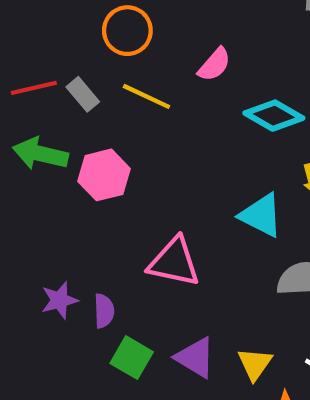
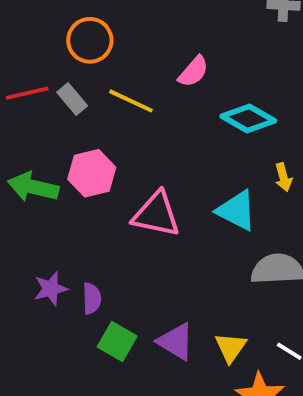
orange circle: (127, 31) -> (90, 40), moved
green arrow: (40, 154) -> (33, 187), moved
pink triangle: (174, 262) -> (156, 214), moved

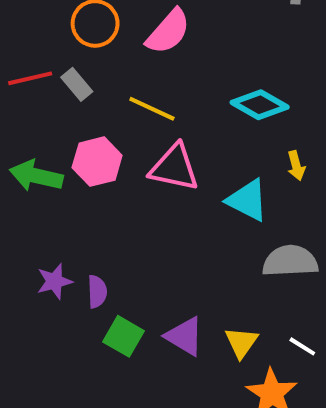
pink semicircle: (193, 72) -> (168, 32), moved, size x1.4
yellow line: (131, 101) -> (152, 109), moved
pink triangle: (156, 214) -> (174, 168), moved

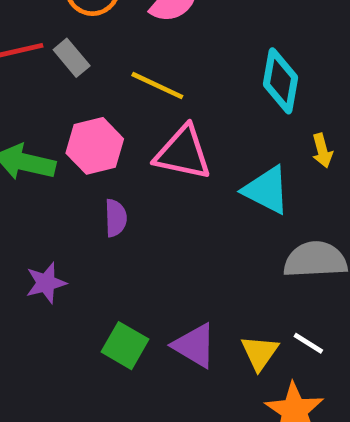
cyan diamond: (260, 105) -> (280, 81), turned 70
purple semicircle: (97, 292) -> (116, 218), moved
white line: (302, 346) -> (308, 343), moved

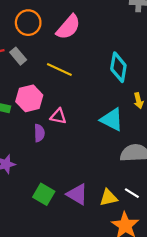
pink triangle: (183, 153) -> (58, 116), moved, size x0.6
yellow triangle: (260, 353) -> (108, 198), turned 42

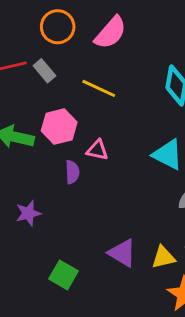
green square: (44, 194) -> (64, 275), moved

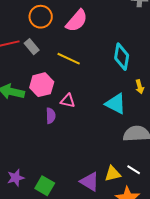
purple star: (28, 213) -> (16, 178), moved
purple triangle: (122, 253) -> (90, 182), moved

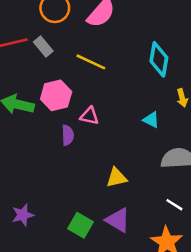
cyan triangle: (116, 104) -> (151, 120), size x0.6
yellow triangle: (113, 174) -> (117, 178), moved
green square: (45, 186) -> (81, 225), moved

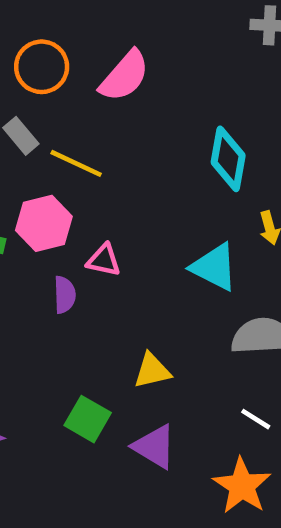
yellow line: (91, 62) -> (76, 163), moved
cyan triangle: (151, 120) -> (214, 267), size x1.6
green square: (81, 225) -> (88, 419), moved

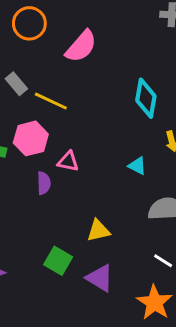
orange circle: (42, 67) -> (29, 23), moved
cyan triangle: (214, 267) -> (137, 166), size x0.6

